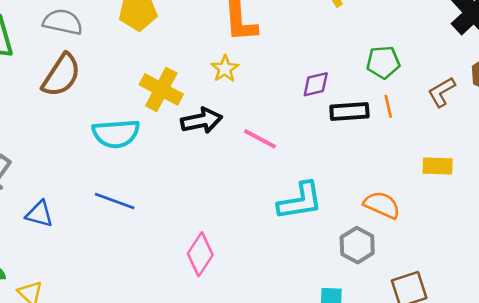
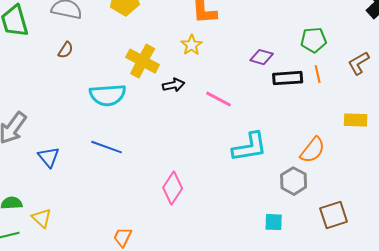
brown semicircle: (61, 75) -> (66, 50), size x0.5
purple diamond: (316, 84) -> (262, 57), turned 30
black arrow: (202, 121) -> (174, 85), size x0.7
orange semicircle: (382, 205) -> (313, 150), turned 104
blue triangle: (39, 214) -> (49, 157), turned 35

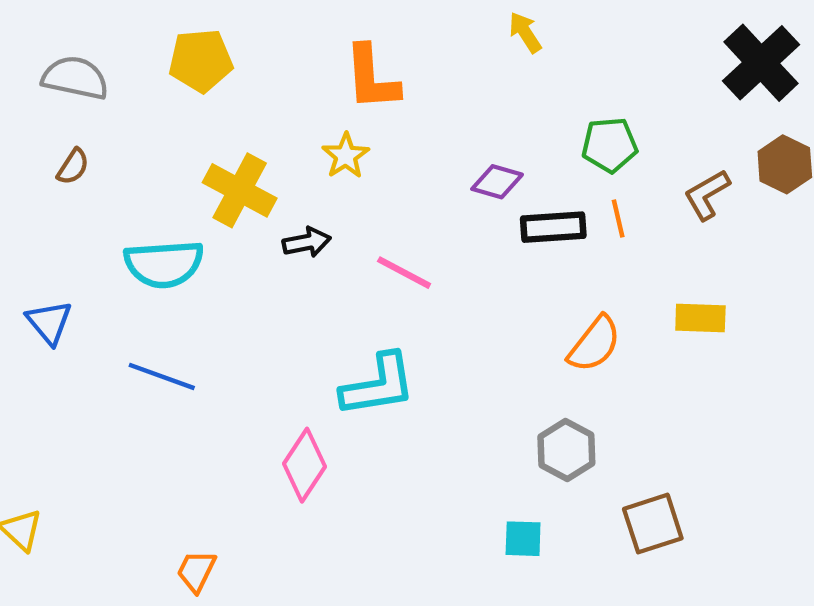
cyan L-shape: (250, 147) -> (378, 385), moved
orange semicircle: (313, 150) -> (594, 344), moved
blue triangle: (49, 157) -> (49, 322), moved

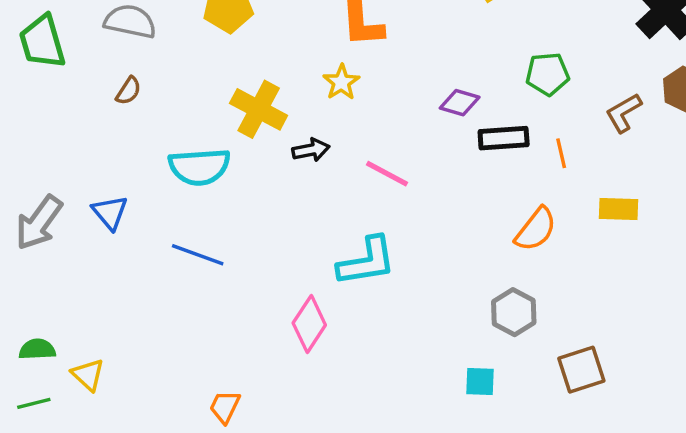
orange line: (618, 218) -> (561, 153), moved

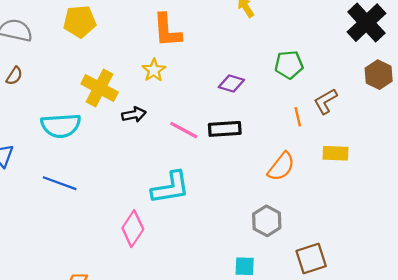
brown L-shape: (624, 113) -> (325, 101), moved
black rectangle: (504, 138) -> (225, 129), moved

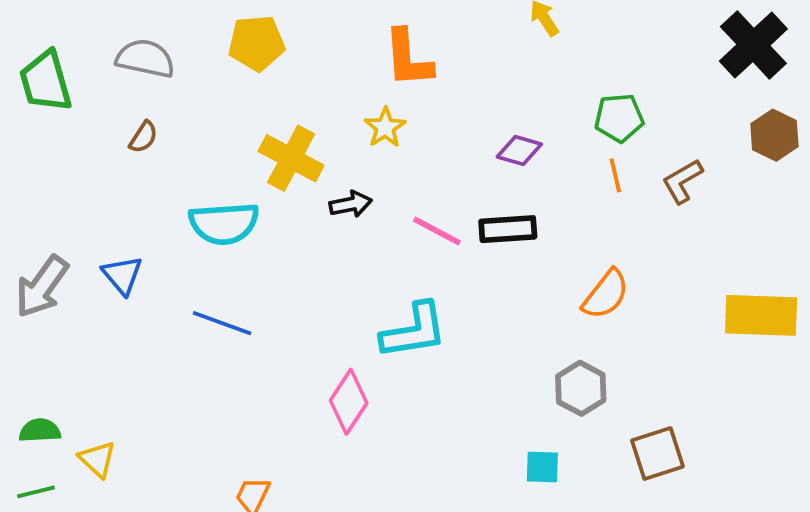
orange line: (298, 117) -> (615, 175), moved
yellow rectangle: (335, 153) -> (761, 315), moved, size x1.6

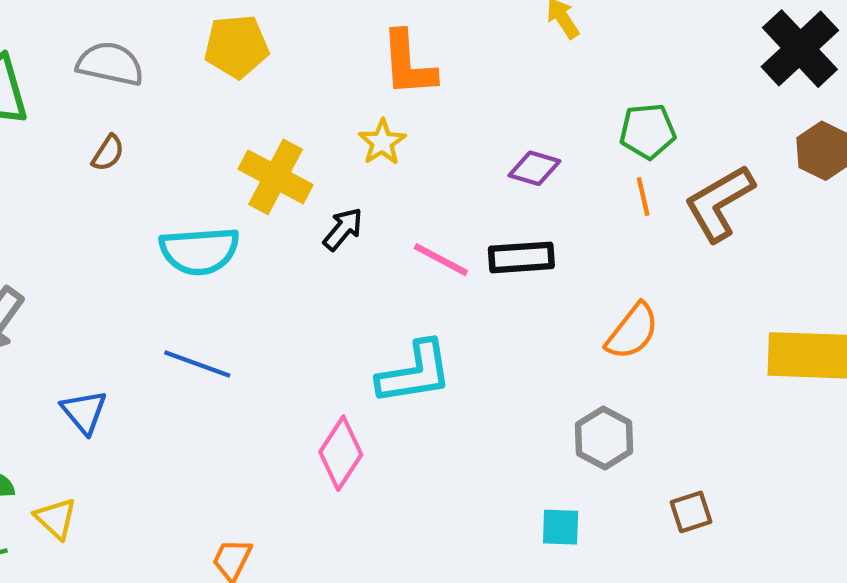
brown L-shape: (682, 181) -> (719, 203), size x1.5
black arrow: (351, 204) -> (343, 229), turned -39
blue triangle: (122, 275) -> (84, 412), moved
brown square: (657, 454) -> (691, 512), size x0.7

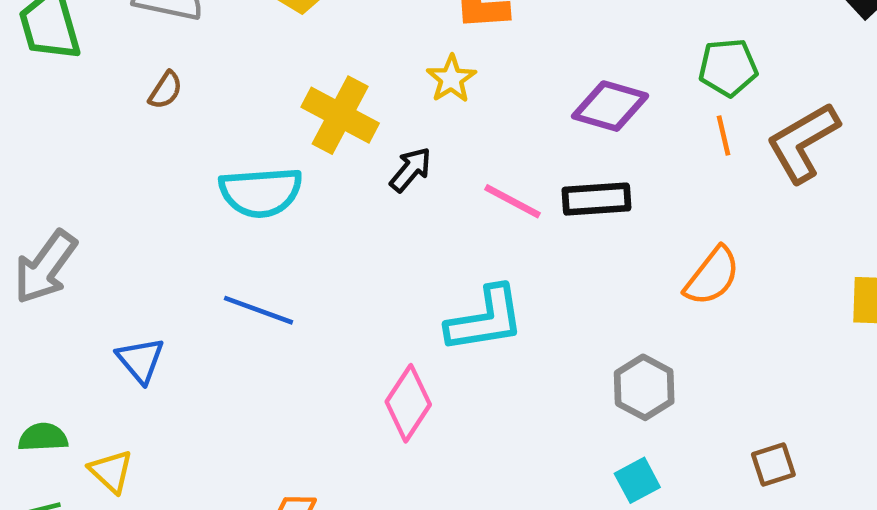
purple diamond: (534, 168) -> (610, 106), size x1.4
gray hexagon: (604, 438) -> (644, 387), moved
cyan square: (561, 527) -> (637, 480), turned -30

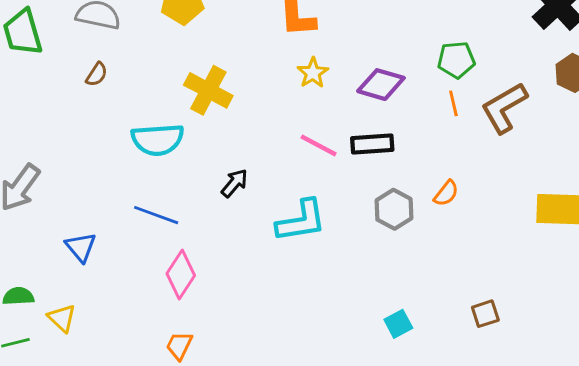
yellow star: (451, 79) -> (313, 73), moved
black arrow: (410, 170) -> (234, 183), moved
orange semicircle: (712, 276) -> (446, 193), size x0.7
gray hexagon: (644, 387) -> (394, 209), moved
pink diamond: (408, 403) -> (181, 275), moved

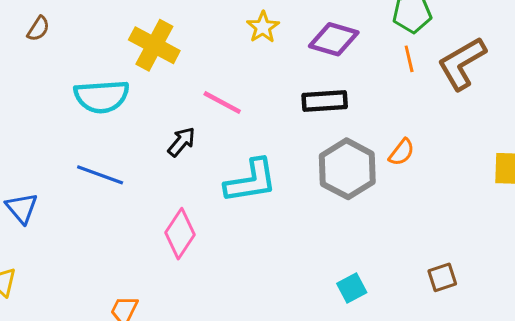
pink line: (319, 145) -> (222, 103), moved
gray hexagon: (394, 209) -> (347, 169), size x1.4
pink diamond: (181, 275) -> (180, 234), moved

